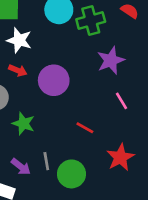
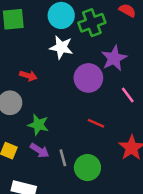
white star: (19, 40) -> (61, 47), moved
purple circle: (54, 80) -> (88, 78), moved
purple arrow: (21, 167) -> (40, 151), moved

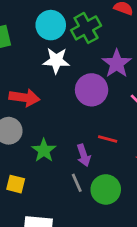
red arrow: (28, 76) -> (24, 98), size x1.5
green star: (38, 125) -> (44, 150), turned 30
purple arrow: (40, 151) -> (84, 155), moved, turned 48

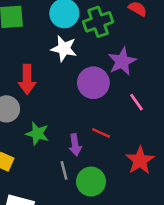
red arrow: (24, 98) -> (27, 79), turned 72
green star: (44, 150) -> (37, 134), turned -30

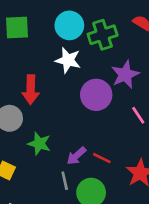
red line: (101, 133) -> (102, 158), moved
purple arrow: (75, 145) -> (76, 156), turned 55

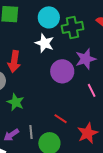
purple arrow: (76, 156) -> (11, 135), moved

